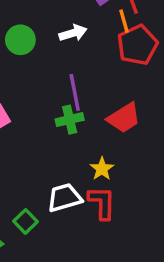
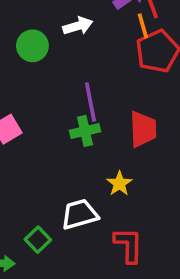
white arrow: (73, 33) -> (78, 26), moved
red trapezoid: (124, 118) -> (143, 129), turned -60
red L-shape: (102, 203) -> (128, 245), moved

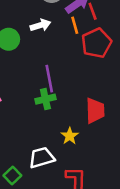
orange line: (143, 26) -> (75, 25), moved
red trapezoid: (143, 129) -> (95, 111), moved

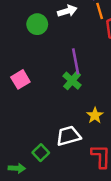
green cross: (45, 99) -> (72, 81), turned -36

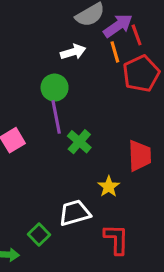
green circle: (37, 24) -> (55, 88), moved
purple line: (76, 61) -> (56, 117), moved

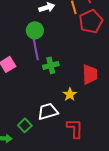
green cross: (79, 142) -> (51, 65), turned 35

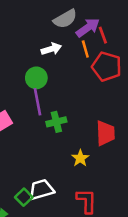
red pentagon: (91, 21) -> (107, 67), turned -30
white trapezoid: (48, 111) -> (41, 190), moved

